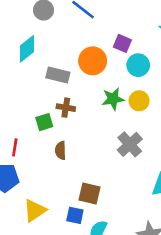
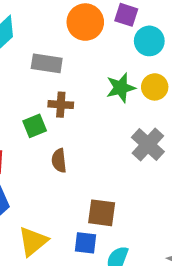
orange circle: (93, 61) -> (85, 22), moved

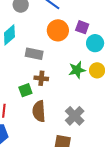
gray cross: (148, 145) -> (75, 116), moved
brown semicircle: (59, 161) -> (39, 111), size x1.5

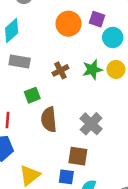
gray rectangle: (34, 54) -> (20, 62), moved
brown cross: (41, 78) -> (60, 70), moved, turned -32

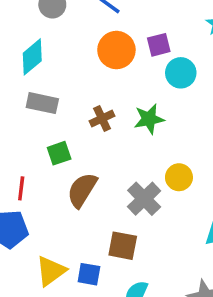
purple square: (97, 19) -> (159, 45), turned -35
yellow circle: (116, 69) -> (179, 177), moved
brown semicircle: (49, 120) -> (82, 190), turned 35
blue square: (66, 177) -> (89, 274), moved

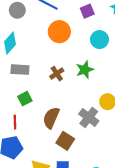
purple square: (159, 45) -> (87, 11), moved
green square: (59, 153) -> (25, 99), moved
brown square: (123, 246) -> (65, 141), moved, turned 30

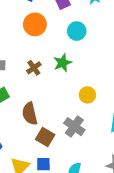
gray cross: (89, 117) -> (74, 127), moved
brown semicircle: (51, 118) -> (30, 114), turned -35

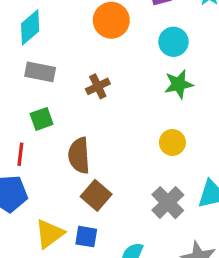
green star: (63, 63) -> (179, 84), moved
gray cross: (74, 127) -> (168, 203), moved

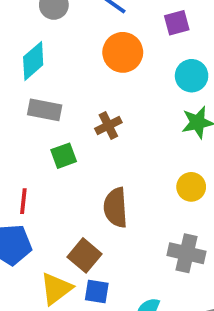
green square: (42, 119) -> (64, 156), moved
brown semicircle: (79, 155) -> (116, 208), moved
brown square: (96, 195) -> (84, 255), moved
gray cross: (168, 203) -> (187, 253), turned -32

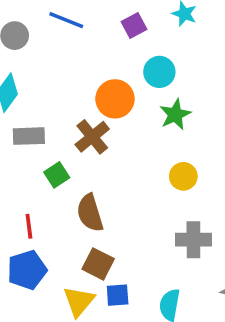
orange circle: (123, 52) -> (115, 99), moved
brown cross: (108, 125) -> (92, 137), size x1.4
brown semicircle: (116, 208) -> (90, 213), moved

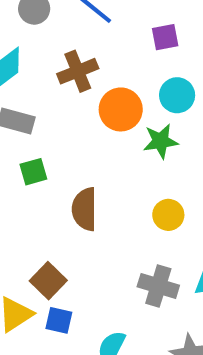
green star: (175, 114) -> (161, 141), moved
brown cross: (92, 137) -> (78, 71), moved
brown semicircle: (90, 213) -> (85, 209), moved

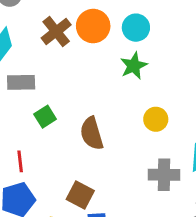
orange circle: (121, 109) -> (93, 26), moved

